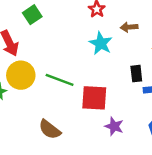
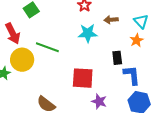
cyan star: (101, 43) -> (88, 33), turned -30
green line: (60, 80) -> (47, 47), moved

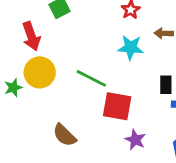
green line: (47, 47) -> (91, 78), moved

